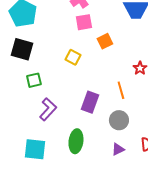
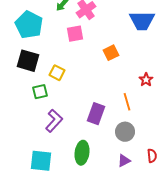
pink square: (84, 22) -> (75, 34), moved
yellow square: (73, 57) -> (57, 73), moved

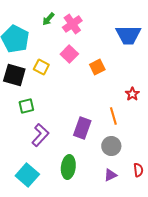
pink square: (75, 34) -> (69, 54), moved, turned -36
yellow square: (57, 73) -> (41, 67), moved
cyan square: (41, 161) -> (27, 175), turned 35

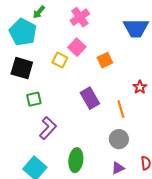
green arrow: (48, 19) -> (39, 12), moved
yellow square: (41, 67) -> (60, 60), moved
purple rectangle: (82, 128) -> (90, 98), moved, turned -50

